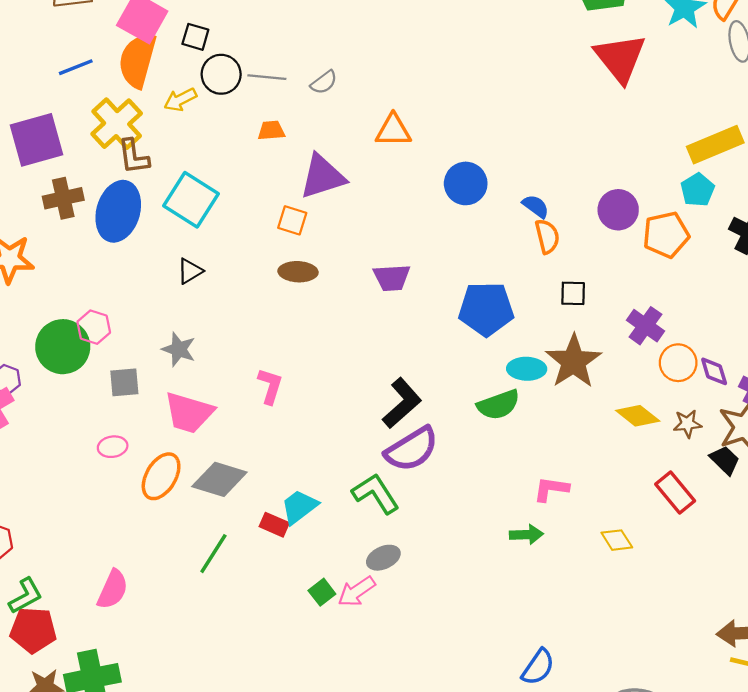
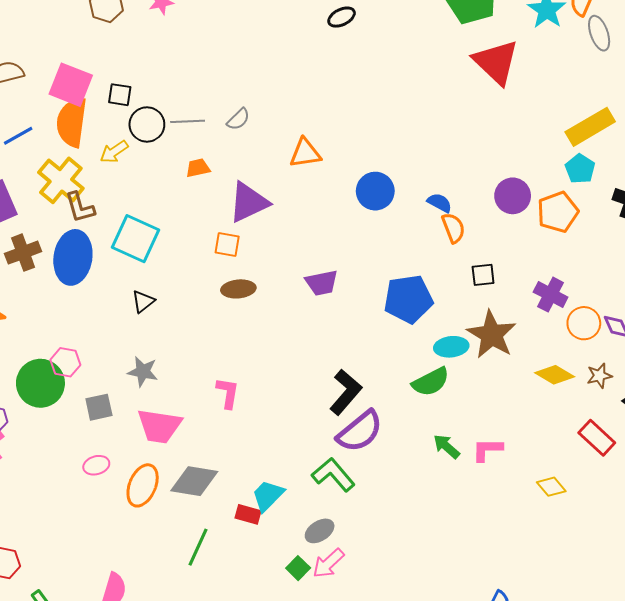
green arrow: (526, 535) -> (447, 447), moved, turned -128
gray ellipse: (383, 558) -> (320, 531), moved

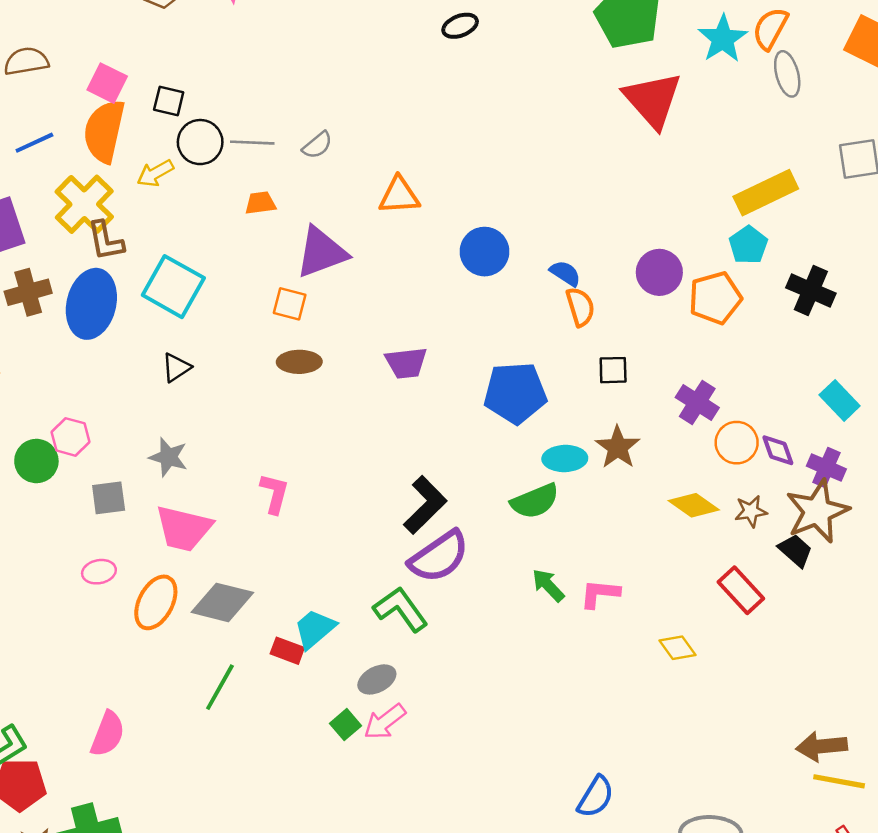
pink square: (71, 85) -> (107, 83), size x0.7
brown star: (492, 335) -> (618, 447), size x0.7
green circle: (40, 383) -> (36, 461), size x0.7

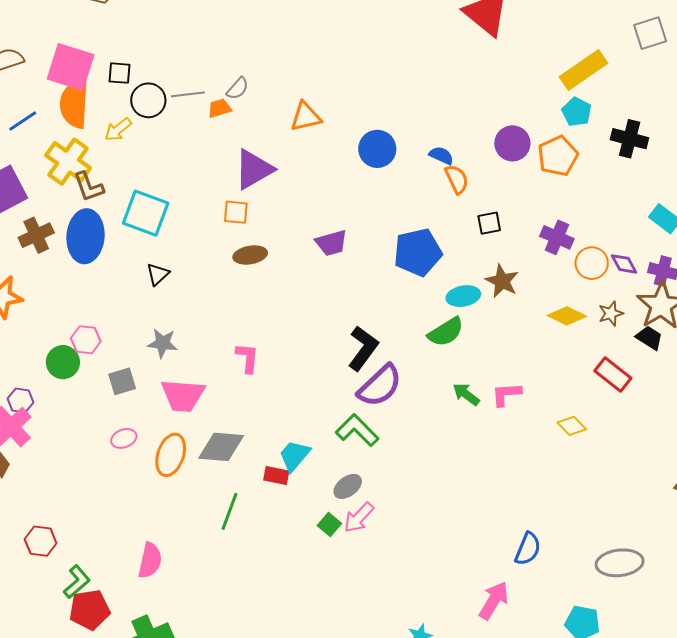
pink square: (107, 83) -> (71, 67), size x1.6
orange trapezoid: (260, 203) -> (219, 108), moved

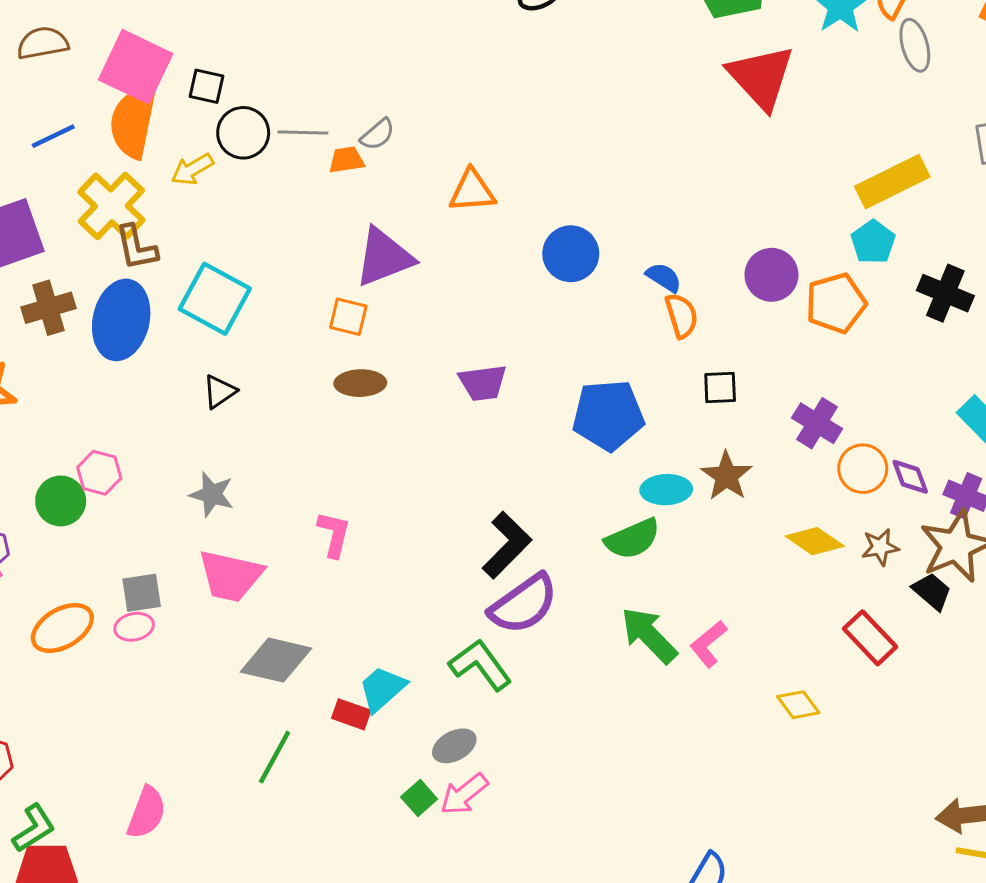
gray square: (122, 381) -> (142, 593), moved
green arrow: (466, 394) -> (649, 635), size x1.5
pink L-shape: (506, 394) -> (708, 644), turned -44
orange ellipse: (171, 455) -> (62, 628), moved, turned 33

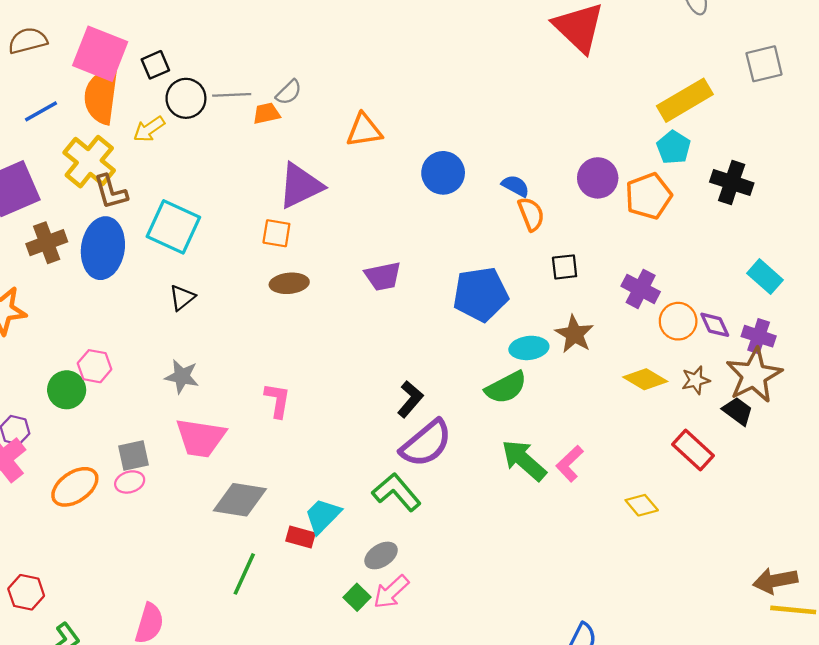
black square: (206, 86) -> (155, 65), turned -32
black L-shape: (507, 545) -> (410, 399), size x0.7

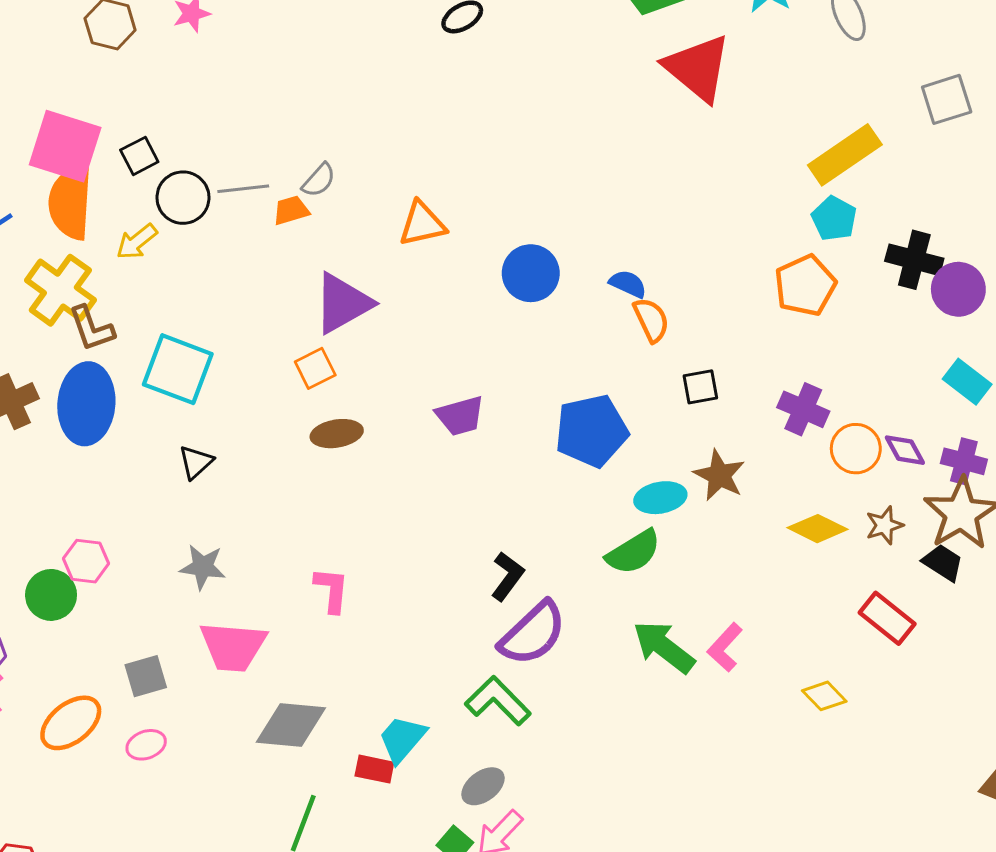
purple circle: (598, 178) -> (958, 289), moved
orange square: (276, 233) -> (315, 368), turned -32
pink ellipse: (130, 482) -> (146, 745), moved

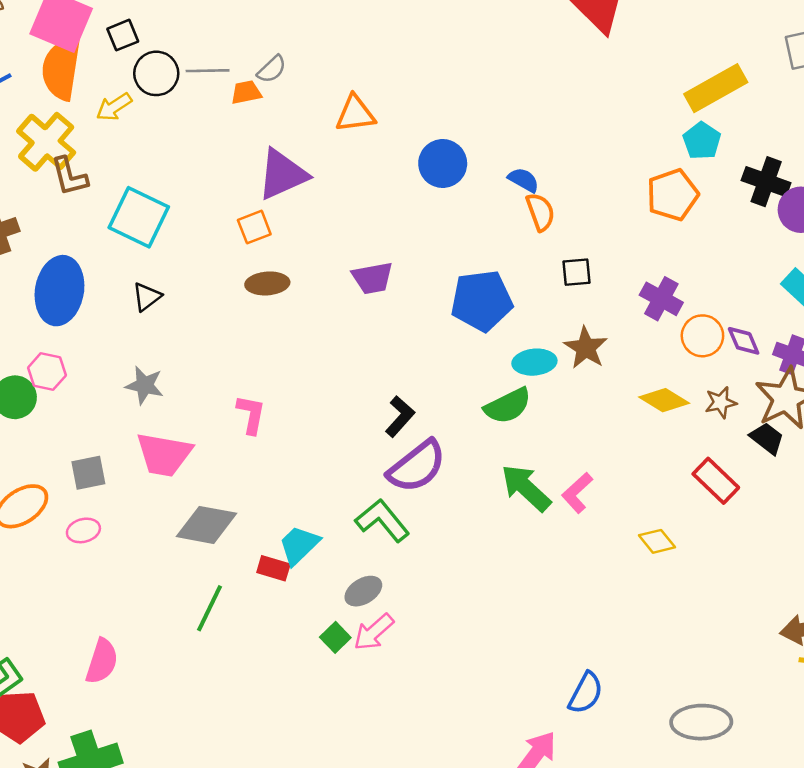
blue ellipse: (86, 404) -> (59, 291), moved

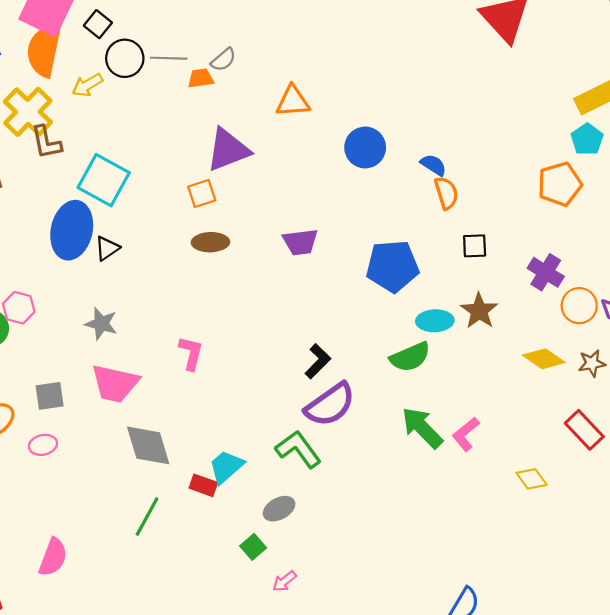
black square: (123, 35) -> (98, 24), turned -32
blue ellipse: (59, 291) -> (72, 230), moved
gray diamond: (207, 525) -> (148, 445), turned 60
pink arrow: (374, 632) -> (284, 581), moved, size x0.7

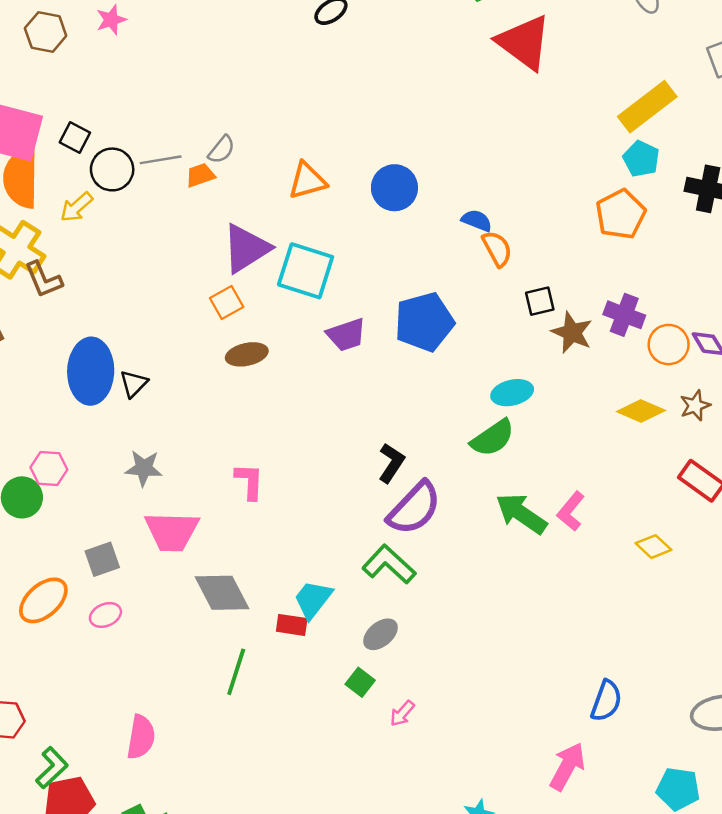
blue circle: (365, 147) -> (394, 188), moved
cyan square: (104, 180) -> (306, 271), moved
blue pentagon: (392, 266) -> (424, 322), moved
brown star: (479, 311) -> (572, 333), moved

